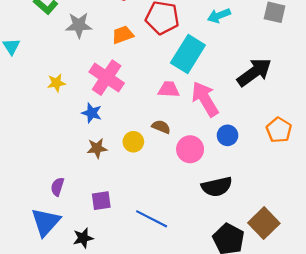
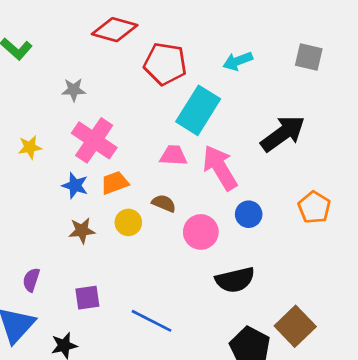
gray star: (79, 25) -> (74, 90), moved, size x0.7
orange trapezoid: (123, 35) -> (115, 183), moved

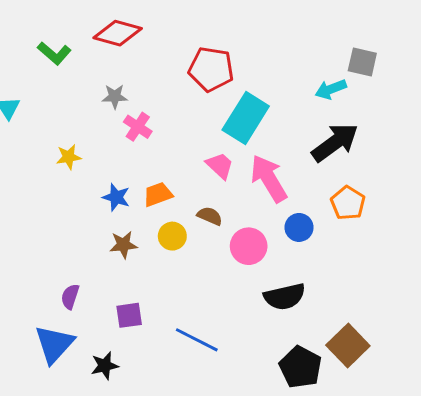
red diamond: (115, 30) -> (118, 33), moved
cyan arrow: (238, 61) -> (331, 89), moved
pink cross: (94, 140) -> (138, 127), moved, size x0.6
pink trapezoid: (173, 155) -> (220, 166), turned 40
orange pentagon: (314, 207) -> (348, 203), moved

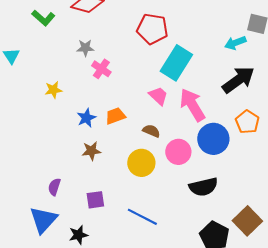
blue star: (116, 197) -> (86, 118), turned 30
blue circle: (299, 227) -> (213, 139), size x1.6
yellow circle: (172, 236) -> (141, 163), moved, size x1.4

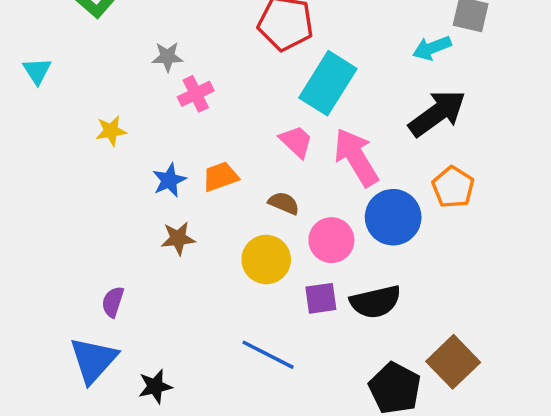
pink cross: (101, 69) -> (196, 94), turned 30
purple square: (95, 200) -> (321, 298), moved

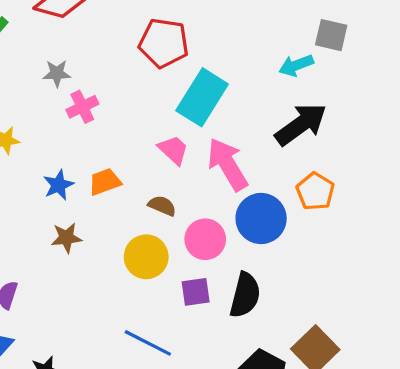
black semicircle: (375, 302) -> (245, 295), turned -63

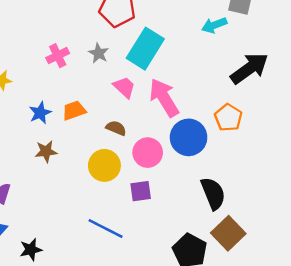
gray star: (57, 73) -> (99, 53), moved, turned 30
black arrow: (301, 124) -> (249, 68), moved
black semicircle: (245, 295) -> (213, 193), moved, turned -36

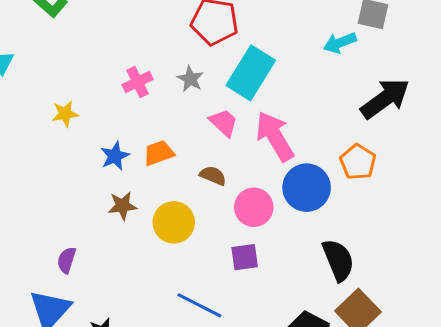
yellow circle: (104, 165) -> (174, 222), moved

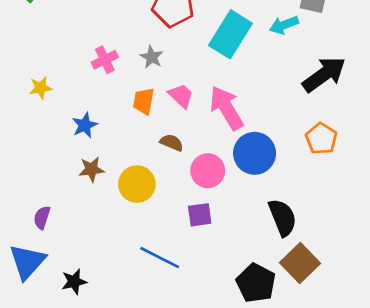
cyan rectangle: (251, 73) -> (230, 34), moved
orange trapezoid: (159, 153) -> (144, 101), moved, turned -60
orange pentagon: (358, 162) -> (321, 139), moved

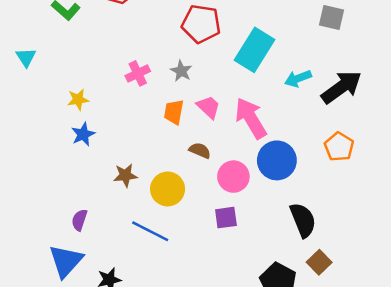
cyan arrow: (284, 25) -> (298, 78), moved
blue star: (85, 125) -> (83, 134), moved
blue line: (160, 258) -> (150, 231), moved
brown square: (300, 263) -> (319, 262), size x0.7

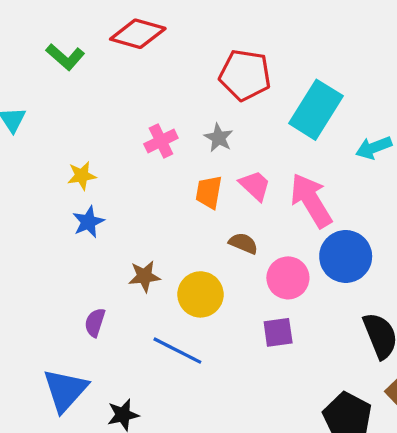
purple semicircle: (79, 220) -> (95, 322), moved

